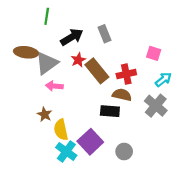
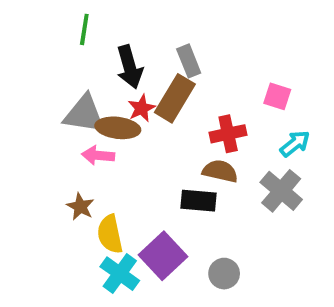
black arrow: (72, 37) -> (130, 67), turned 105
brown ellipse: (26, 52) -> (118, 128), moved
gray triangle: (47, 63) -> (84, 114), turned 45
brown rectangle: (97, 71) -> (175, 98), moved, turned 70

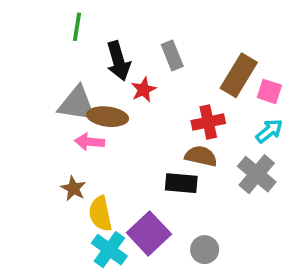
pink square: (277, 96) -> (269, 91), moved
brown rectangle: (175, 98) -> (239, 75), moved
red star: (141, 108) -> (144, 90), moved

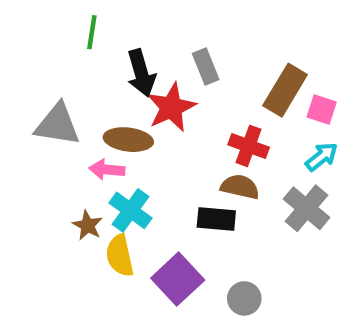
red star: (144, 90) -> (171, 107), size x1.6
gray triangle: (77, 104) -> (57, 125), moved
red cross: (208, 122) -> (249, 146), turned 32
cyan cross: (109, 250) -> (130, 210), moved

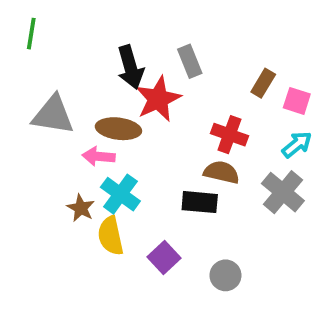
green line: (92, 32) -> (31, 34), moved
brown rectangle: (285, 90) -> (263, 83), size x0.6
purple square: (178, 279) -> (164, 258), size x0.7

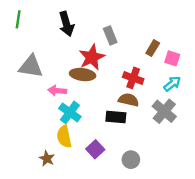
black arrow: (130, 67) -> (66, 24), moved
brown ellipse: (118, 129) -> (83, 75), moved
brown star: (81, 208) -> (47, 158), moved

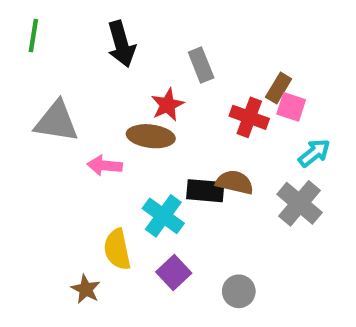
red star: (92, 57) -> (168, 105), size x0.7
pink square: (172, 58) -> (291, 107), moved
red cross: (133, 78) -> (249, 117), moved
cyan cross: (70, 112) -> (163, 216), moved
black rectangle: (116, 117) -> (205, 191), moved

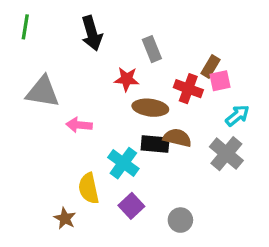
red star: (168, 105) -> (127, 79), turned 30
pink square: (291, 107) -> (220, 81), turned -30
brown ellipse: (151, 136) -> (150, 108), moved

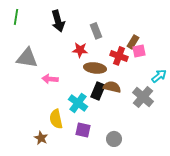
cyan arrow: (237, 116) -> (159, 76), moved
black rectangle: (155, 144) -> (98, 91), turned -72
purple square: (131, 206) -> (83, 130), turned -35

